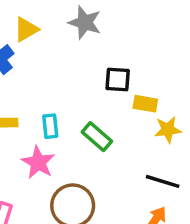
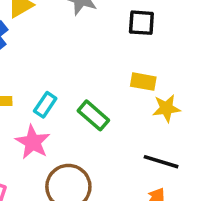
black square: (118, 79) -> (141, 23), moved
cyan rectangle: (50, 126) -> (45, 105), turned 40

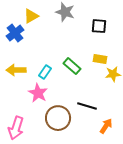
green rectangle: (93, 115) -> (72, 66), moved
black line: (161, 162) -> (87, 106), moved

